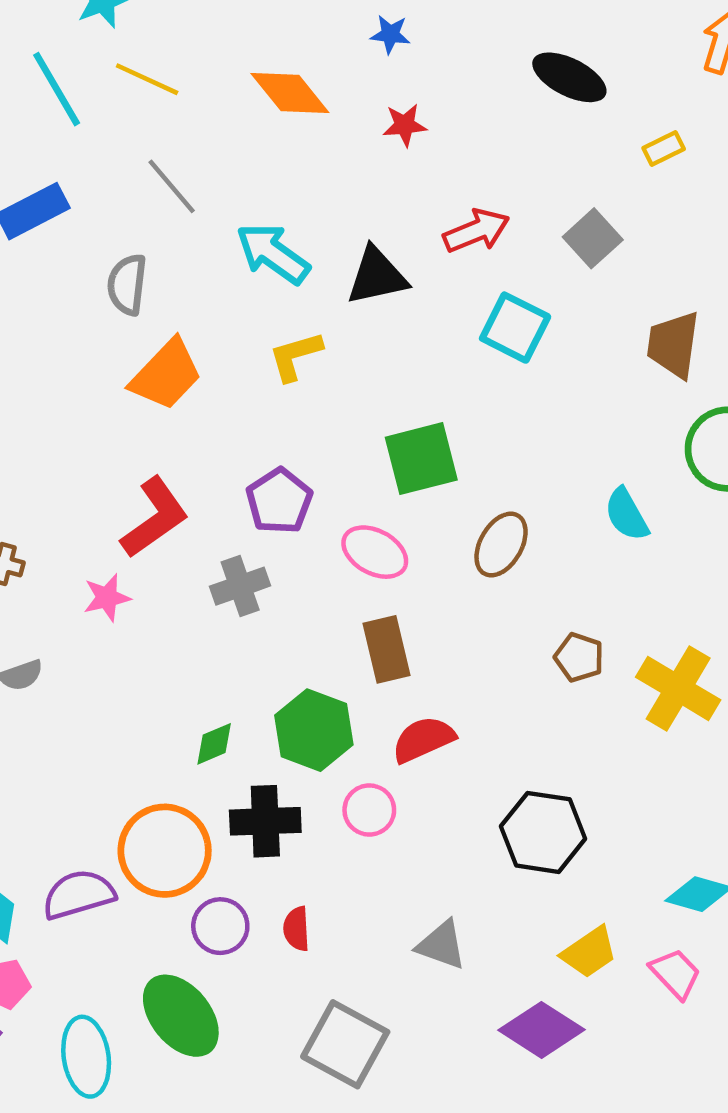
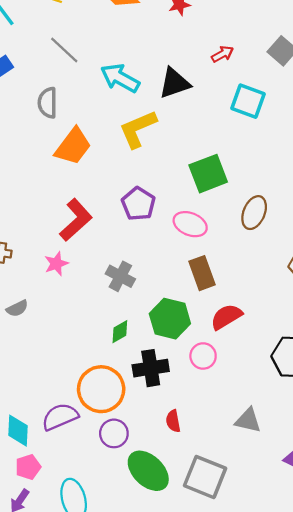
red arrow: (476, 231) -> (222, 54), size x0.7
yellow L-shape: (295, 356) -> (138, 129), size x1.4
gray cross: (240, 586) -> (120, 276), moved, turned -36
purple circle: (220, 926) -> (114, 433), moved
green ellipse: (181, 1016) -> (148, 471), moved

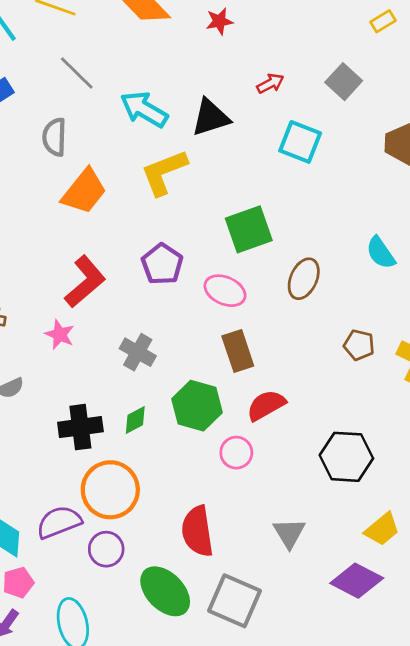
pink star: (56, 264) -> (60, 334), turned -30
black cross: (151, 368) -> (80, 427), moved
gray triangle: (248, 420) -> (289, 533), turned 44
red semicircle: (173, 421) -> (197, 531), size x1.8
purple circle: (114, 433) -> (106, 549), moved

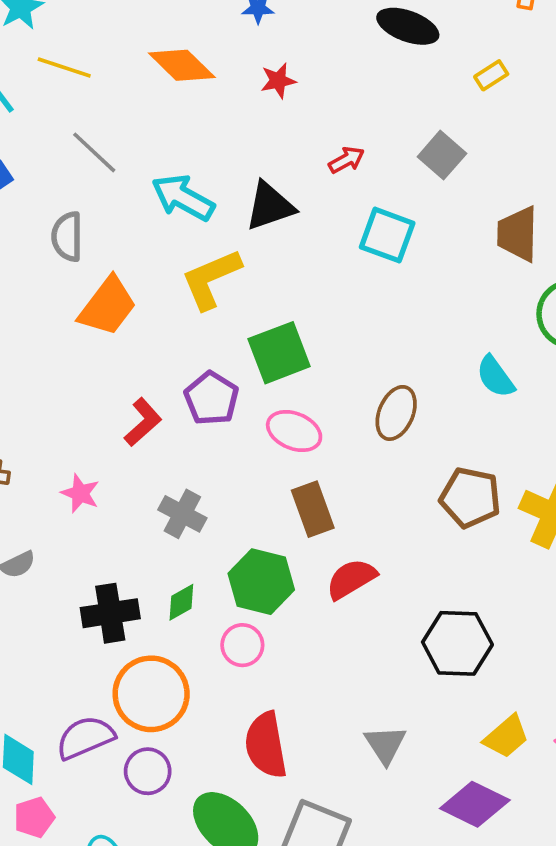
green square: (249, 229) -> (279, 353), moved
red L-shape: (85, 282) -> (143, 422), moved, size x0.7
brown pentagon: (359, 345) -> (470, 497), size x1.5
pink circle: (236, 453) -> (242, 645), moved

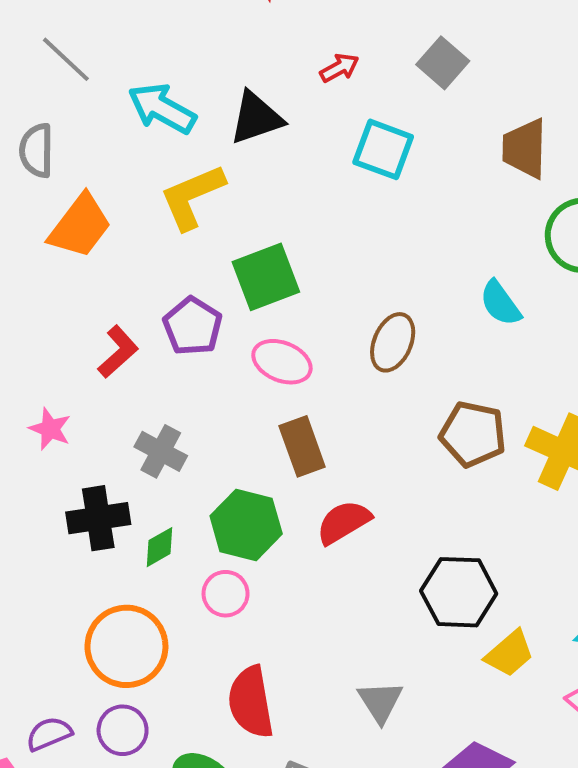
black cross: (110, 613) -> (98, 518), moved
yellow trapezoid: (506, 737) -> (510, 654), moved
purple semicircle: (85, 738) -> (49, 734), moved, size x0.7

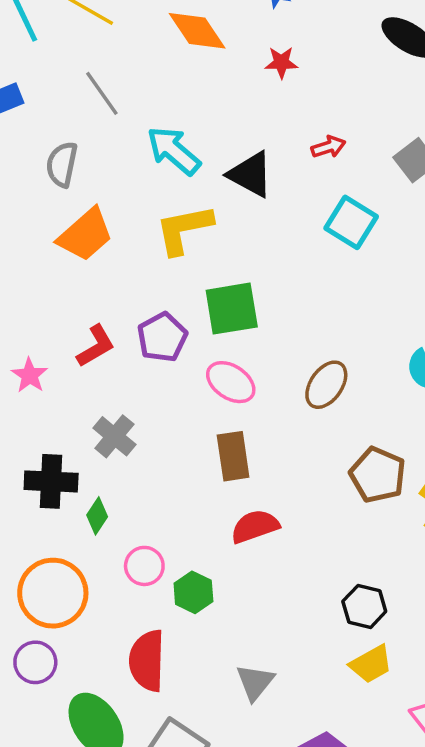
black triangle: (256, 118) -> (251, 174), turned 36
pink star: (50, 429) -> (30, 375), moved
green hexagon: (246, 525) -> (193, 592), moved, size x0.7
green diamond: (159, 547) -> (97, 516), turned -39
black hexagon: (459, 592) -> (364, 606), moved, size x0.7

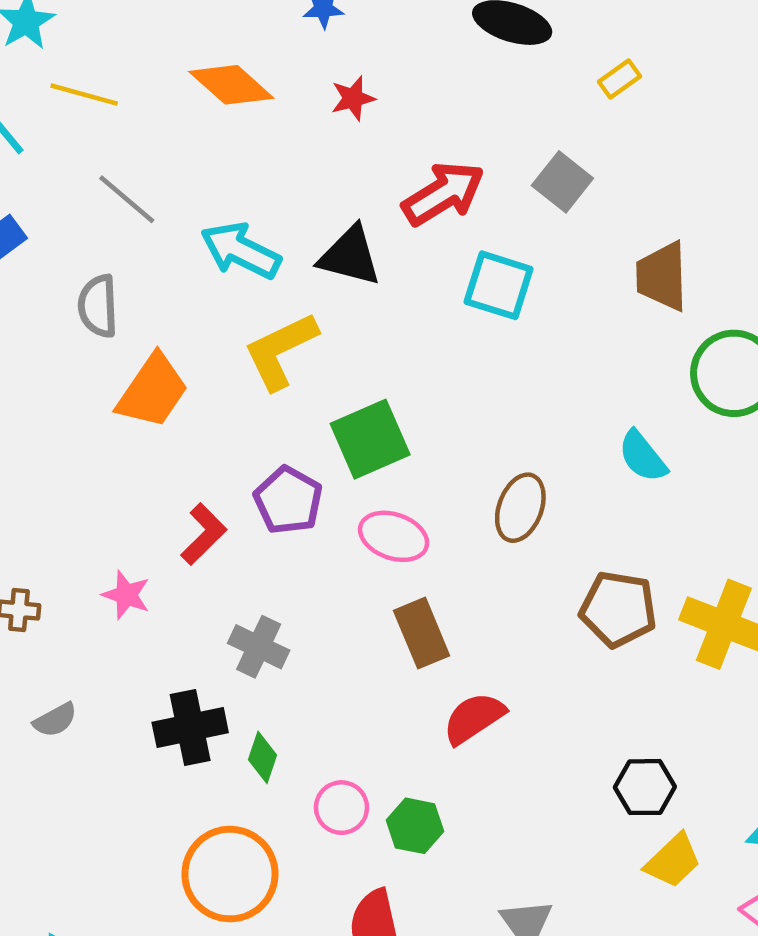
red arrow: (328, 147) -> (443, 194), size x1.8

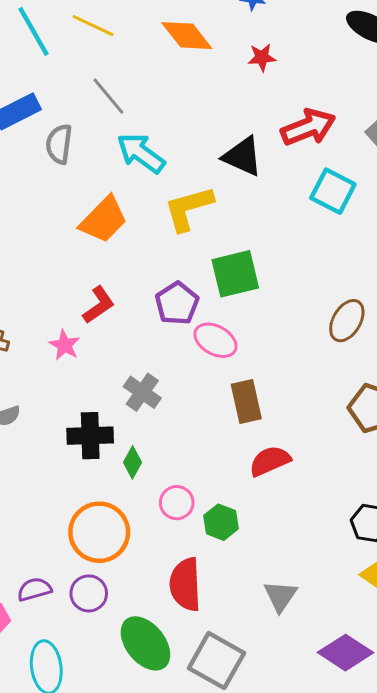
cyan arrow: (241, 250) -> (141, 153), moved
gray semicircle: (98, 306) -> (59, 144), moved
brown ellipse: (520, 508) -> (347, 321), moved
red L-shape: (204, 534) -> (99, 305), moved
pink ellipse: (394, 536) -> (215, 340), moved

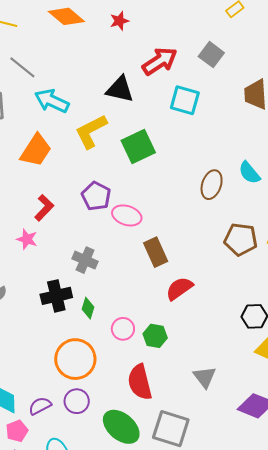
green square: (235, 274) -> (138, 146), moved

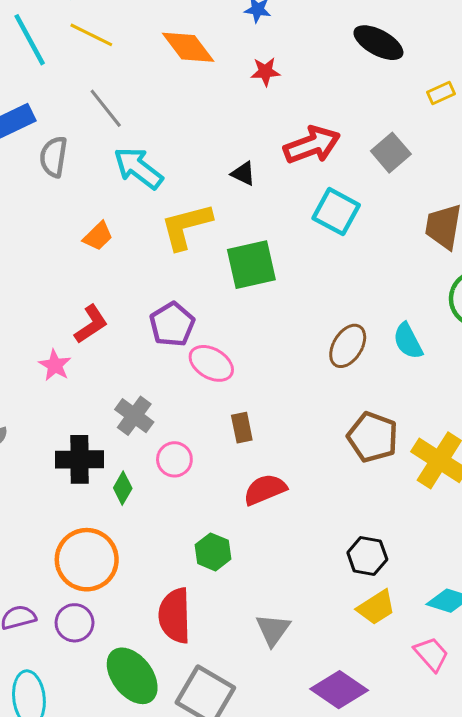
black triangle: (120, 89) -> (243, 174), size x0.6
orange trapezoid: (36, 150) -> (98, 236), size x0.6
brown rectangle: (156, 252) -> (242, 428), size x0.7
pink circle: (123, 329) -> (174, 459), moved

